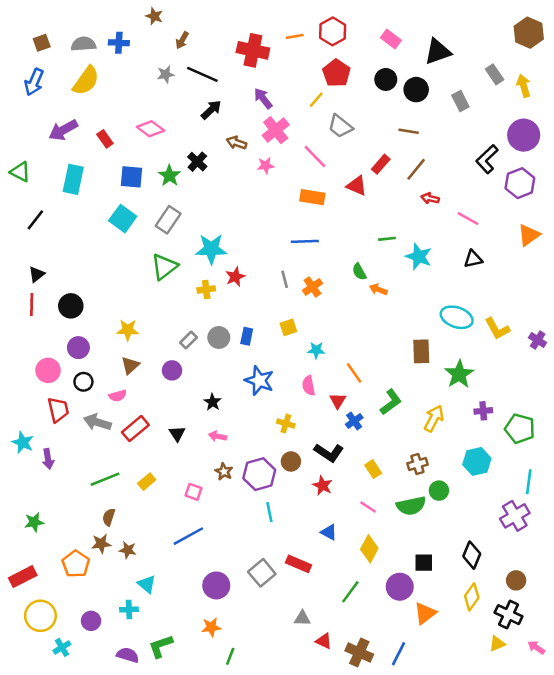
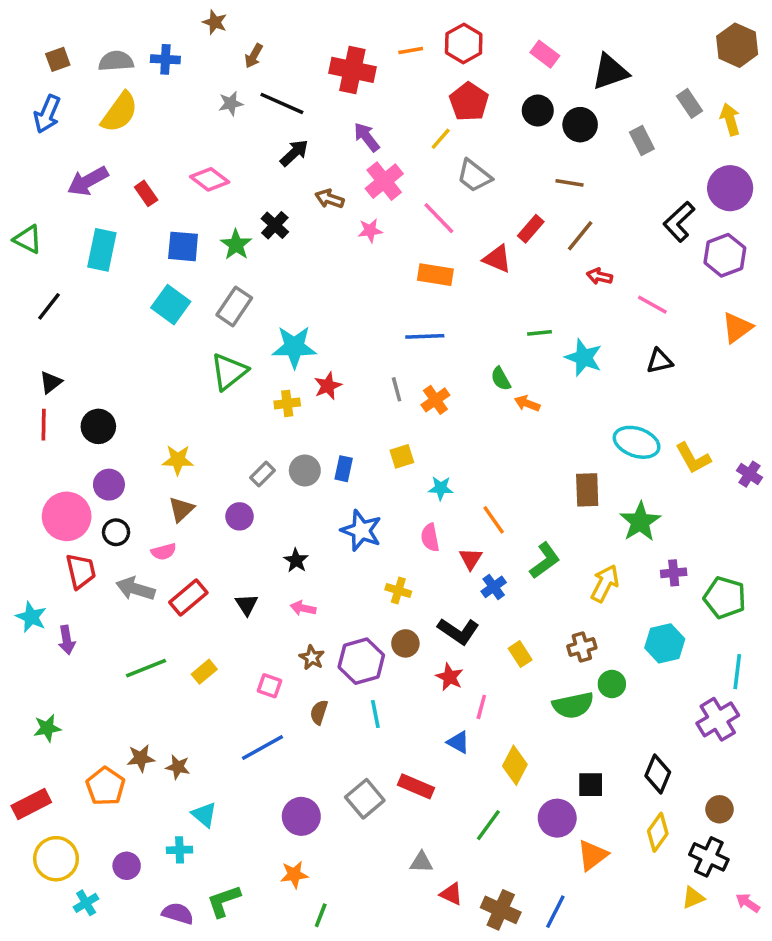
pink circle: (48, 370) -> (67, 516), size x1.4
pink line: (368, 507) -> (481, 707), moved, turned 72
brown semicircle: (109, 517) -> (319, 712), moved

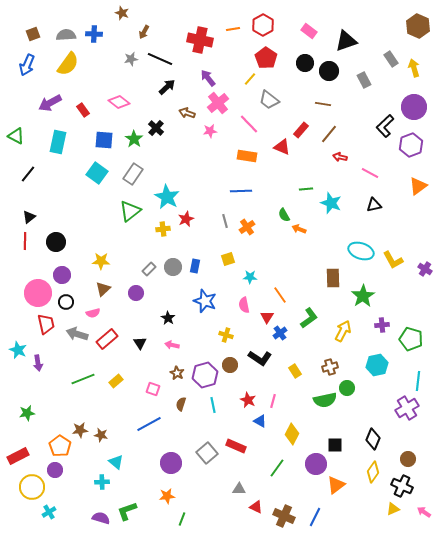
cyan star: (294, 347) -> (167, 197), turned 30
red star: (450, 677) -> (248, 400), moved
purple circle: (127, 866) -> (55, 470), moved

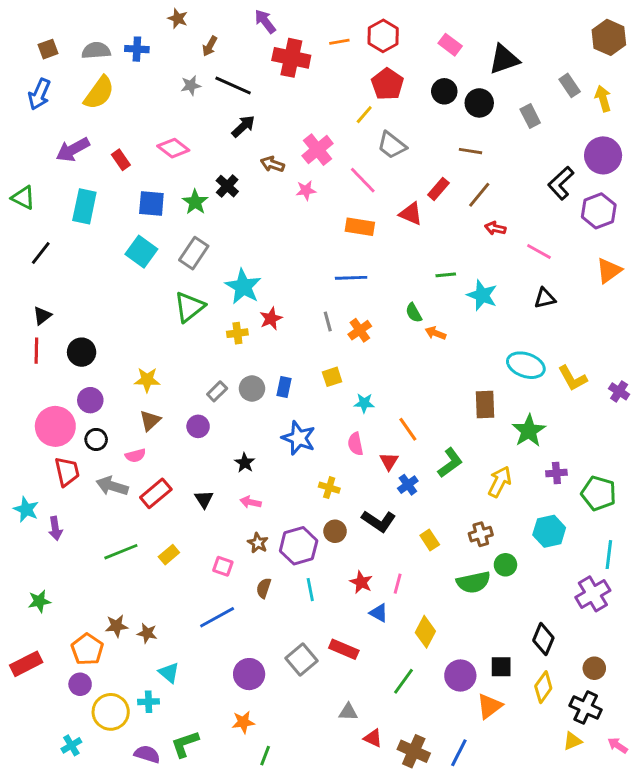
purple arrow: (208, 78) -> (265, 21), moved
black square: (335, 445) -> (501, 667), moved
yellow circle: (32, 487) -> (111, 712), moved

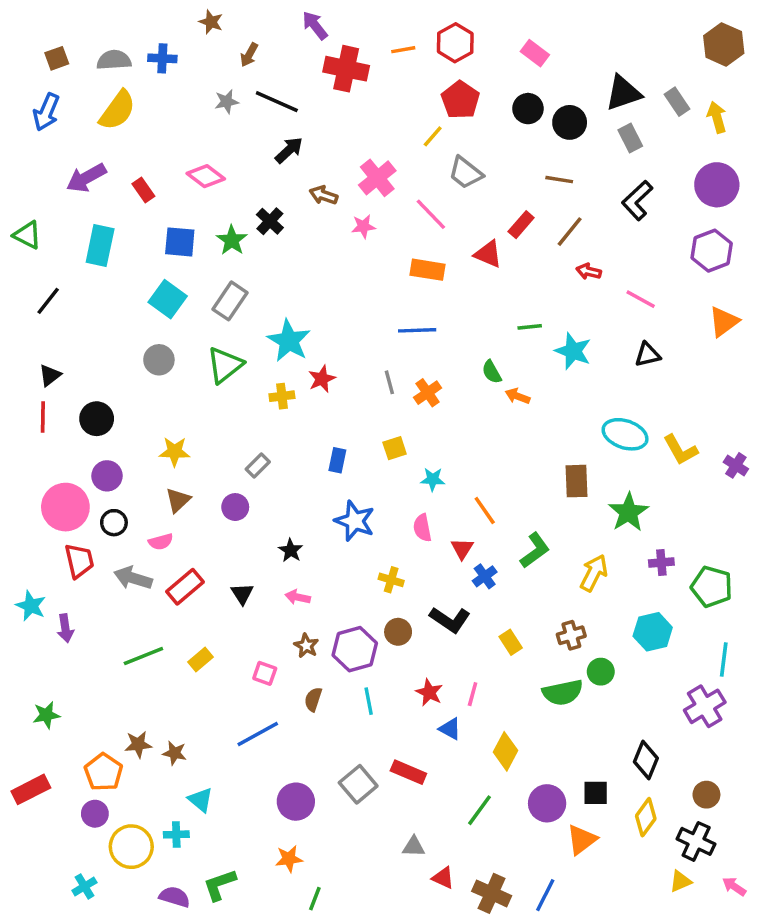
black triangle: (504, 59) -> (623, 93), moved
black L-shape: (561, 183) -> (637, 200), moved
gray circle: (252, 388) -> (159, 360), moved

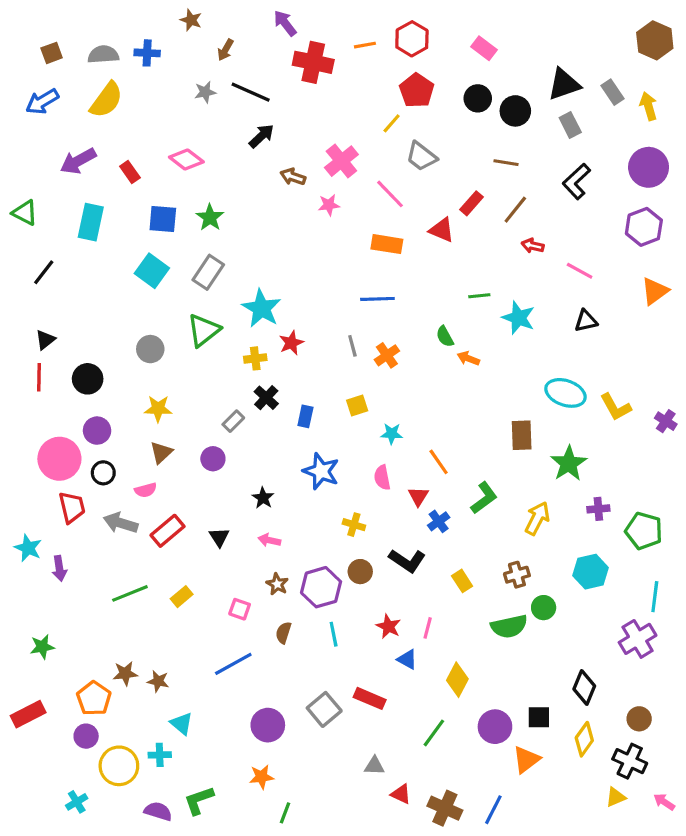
blue arrow: (46, 112) -> (42, 102), turned 36
black cross: (270, 221) -> (266, 398), moved
gray circle: (159, 360) -> (150, 349), moved

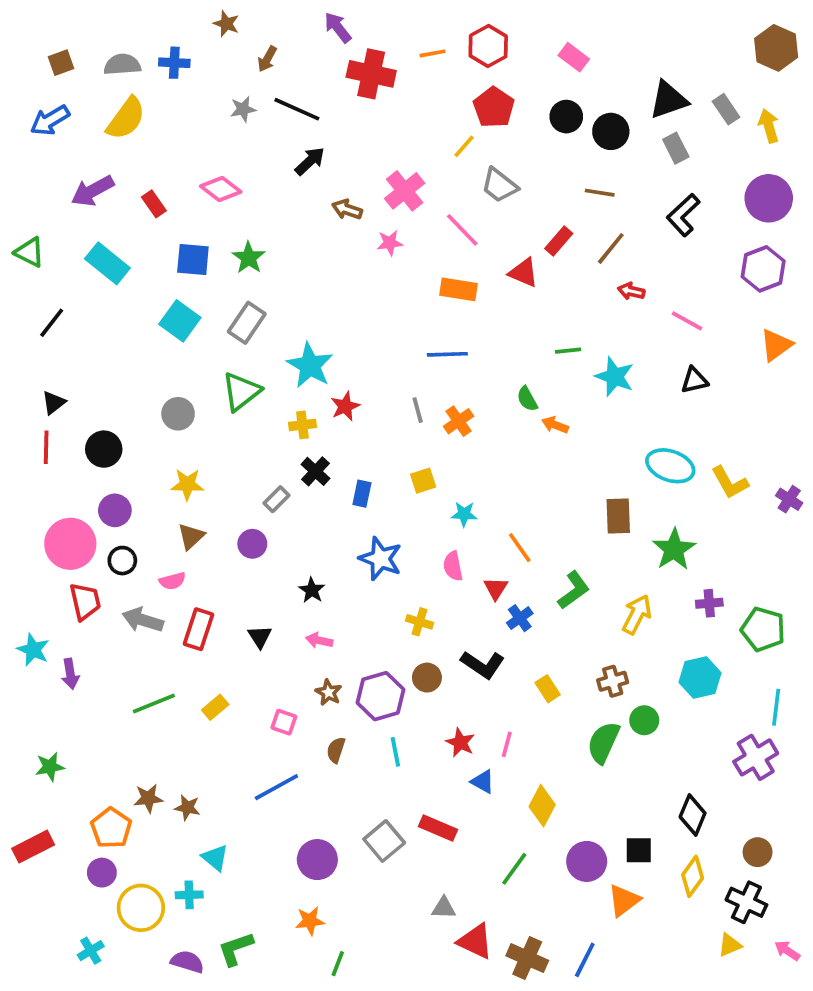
cyan rectangle: (91, 222) -> (107, 263), turned -63
red rectangle: (168, 531) -> (198, 629), turned -32
green semicircle: (509, 626) -> (603, 743), turned 126
red triangle: (401, 794) -> (475, 941), size x1.5

